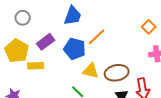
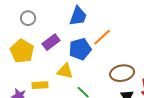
blue pentagon: (75, 49) -> (80, 49), turned -30
yellow rectangle: (36, 66) -> (40, 85), moved
yellow triangle: (91, 71) -> (65, 71), moved

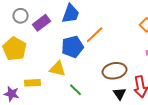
purple rectangle: (51, 42) -> (42, 23), moved

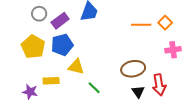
orange line: (95, 35) -> (141, 25), moved, turned 42
blue pentagon: (73, 47) -> (62, 45), moved

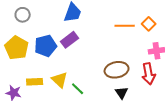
purple rectangle: (60, 21) -> (70, 40), moved
yellow triangle: (76, 67) -> (60, 80), moved, turned 30
red arrow: (159, 85) -> (149, 74), moved

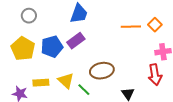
brown ellipse: (117, 70) -> (102, 71), moved

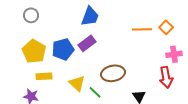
gray circle: (29, 16) -> (31, 15), moved
yellow rectangle: (41, 83) -> (44, 76), moved

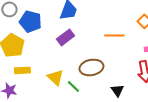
orange line: (142, 29) -> (114, 35), moved
blue pentagon: (63, 49) -> (30, 21), moved, turned 30

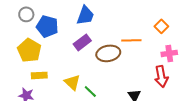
brown ellipse: (91, 67) -> (108, 53), moved

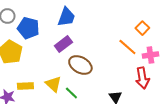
orange line: (131, 40) -> (127, 47), moved, turned 42
brown ellipse: (108, 53) -> (80, 65), moved, turned 40
yellow rectangle: (39, 75) -> (25, 86), moved

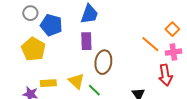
orange square: (142, 28) -> (172, 29), moved
purple rectangle: (63, 44) -> (86, 41), turned -54
brown ellipse: (80, 65) -> (103, 62), turned 70

